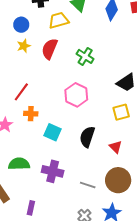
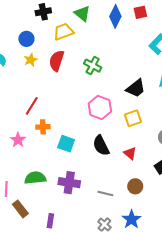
pink hexagon: (76, 95) -> (100, 108), moved
black semicircle: (87, 137) -> (101, 145), turned -40
brown circle: (118, 180) -> (135, 186), size x0.6

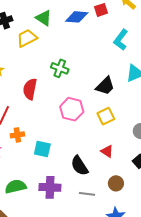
blue diamond: (115, 16) -> (77, 17), turned 75
red semicircle: (57, 61) -> (30, 89), moved
black semicircle: (101, 145) -> (80, 166), moved

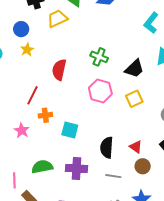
green cross: (60, 68) -> (99, 57), moved
red triangle: (107, 151) -> (136, 147), moved
black semicircle: (80, 166) -> (107, 148), turned 35

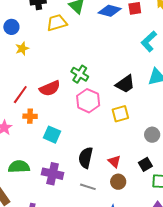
blue circle: (21, 29) -> (11, 27), moved
green cross: (99, 57) -> (80, 74), moved
red semicircle: (59, 70) -> (50, 88), moved, turned -135

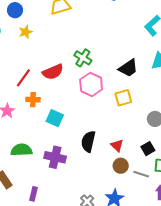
gray line: (88, 187) -> (141, 174), moved

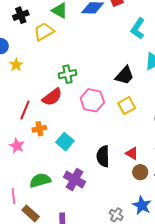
green cross: (83, 58) -> (67, 74), moved, turned -30
cyan square: (55, 118) -> (65, 142), turned 30
purple cross: (55, 157) -> (75, 179), turned 30

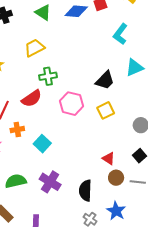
yellow trapezoid: (44, 32) -> (34, 48), moved
black semicircle: (103, 156) -> (85, 191), moved

